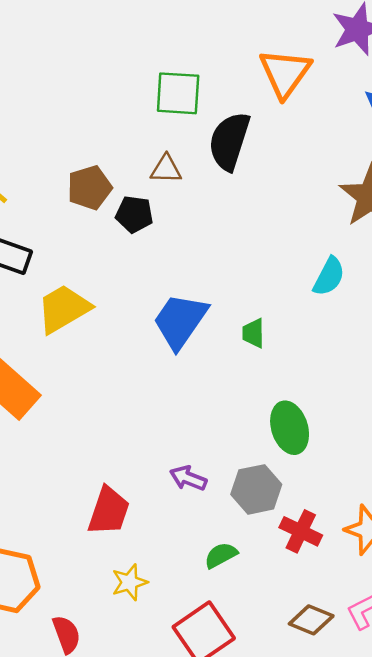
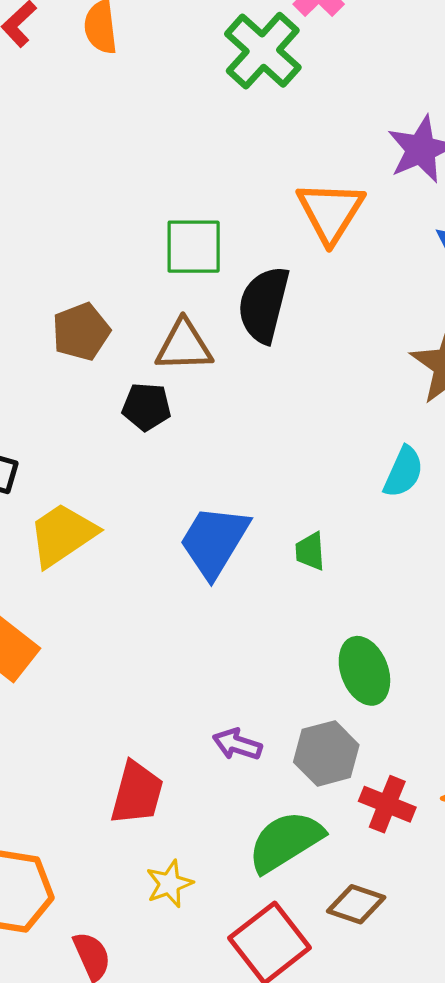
brown triangle: (166, 169) -> (184, 346), size x1.4
brown pentagon: (90, 188) -> (81, 332), moved
green semicircle: (221, 555) -> (285, 841), size x1.8
brown diamond: (311, 620) -> (356, 904), moved

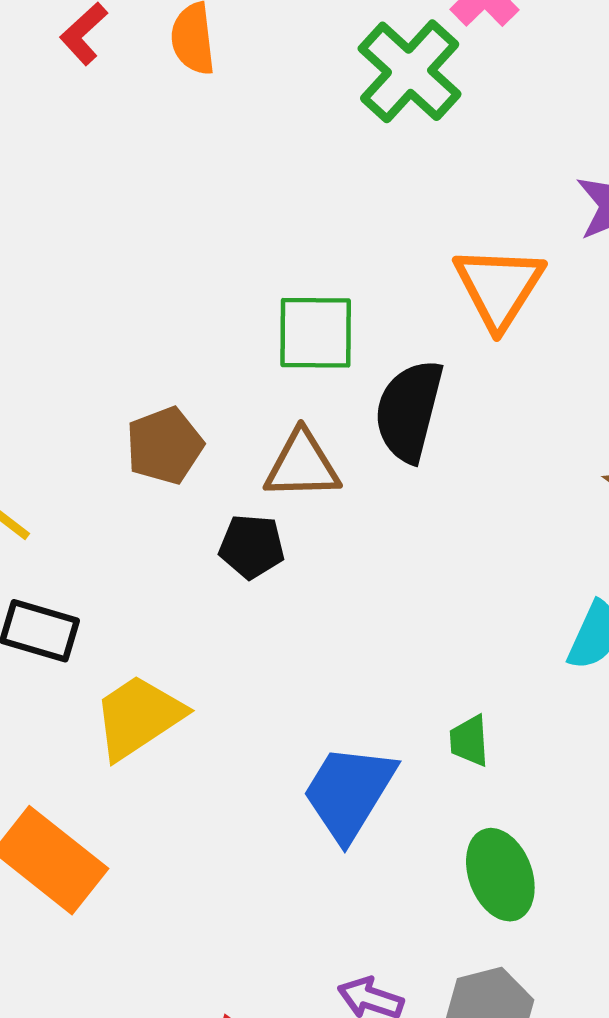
blue trapezoid: (214, 541) -> (349, 792), moved
green ellipse: (364, 671) -> (500, 875), moved

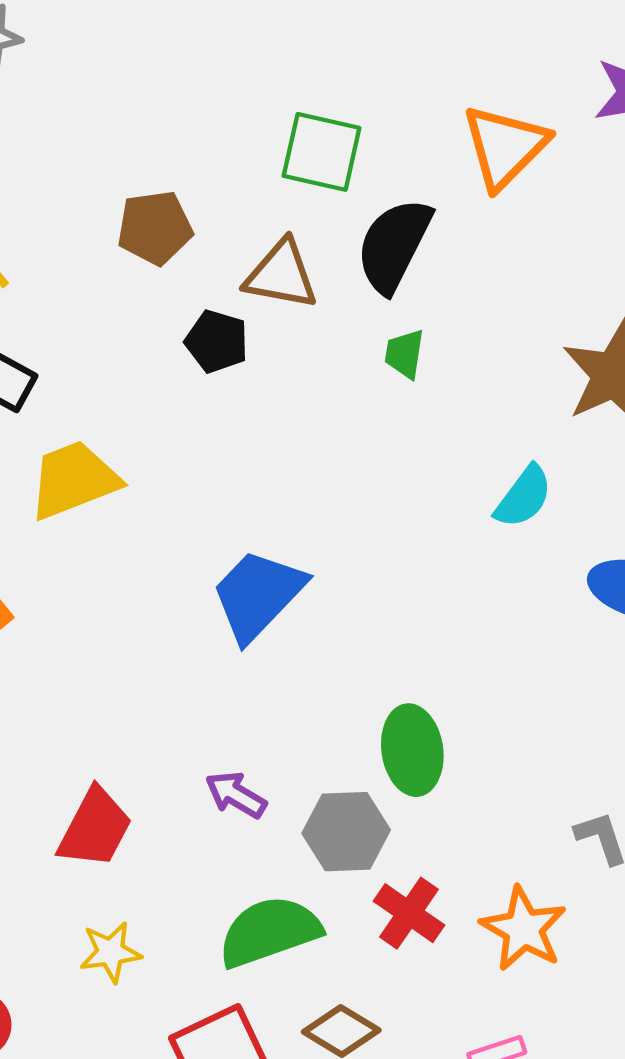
green trapezoid: (469, 741) -> (405, 354), moved
green ellipse: (500, 875) -> (412, 750), moved

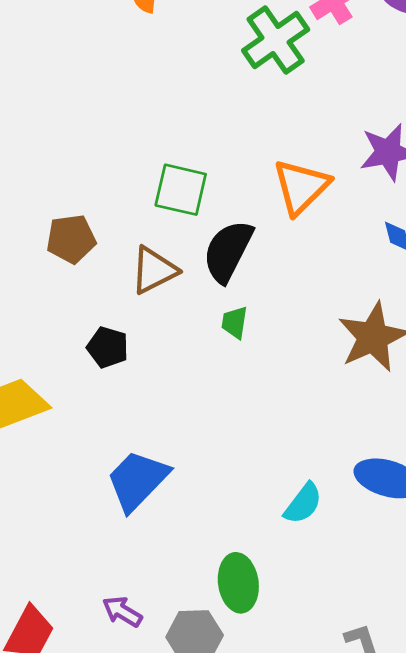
brown triangle: (281, 275) -> (154, 270), turned -38
black pentagon: (217, 341) -> (108, 347), moved
cyan semicircle: (524, 497) -> (303, 503), moved

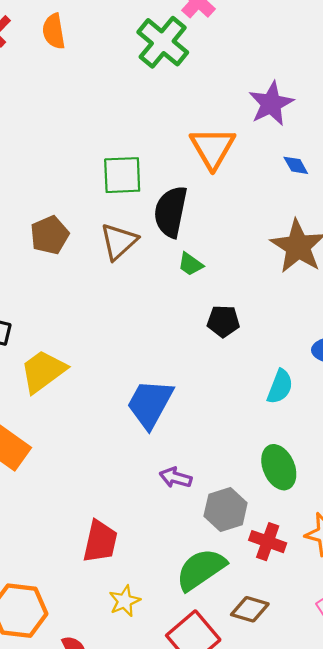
green trapezoid: (235, 322) -> (190, 264), turned -48
black pentagon: (108, 347) -> (223, 321), moved
green ellipse: (238, 583) -> (279, 467), moved
purple arrow: (122, 612) -> (176, 478), moved

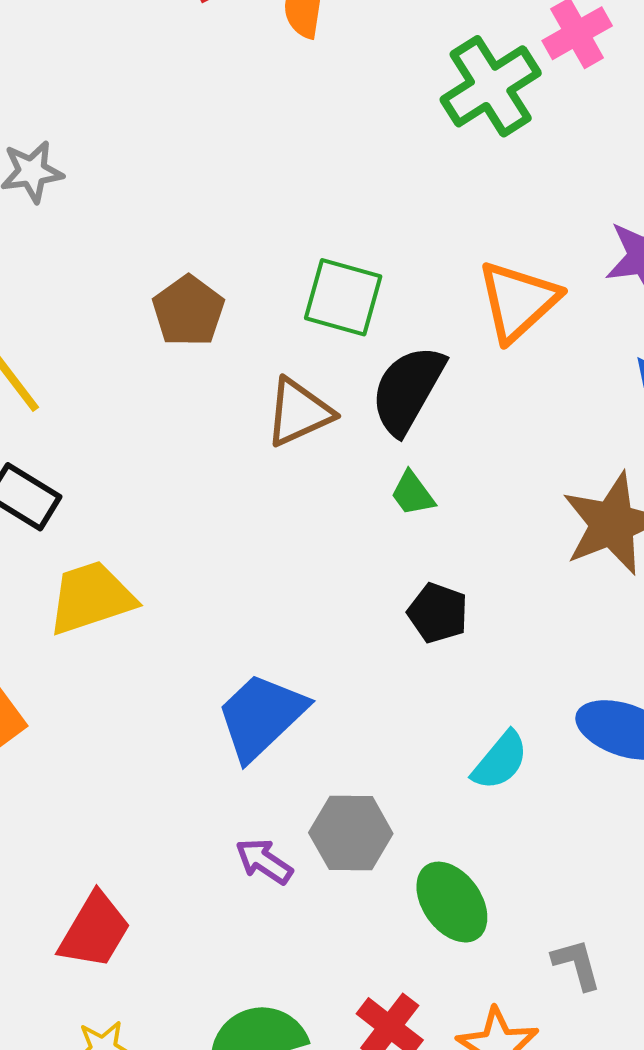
brown pentagon: (50, 235) -> (188, 311), moved, turned -30
green ellipse: (279, 467) -> (452, 902), turned -30
gray hexagon: (226, 509) -> (351, 833), moved

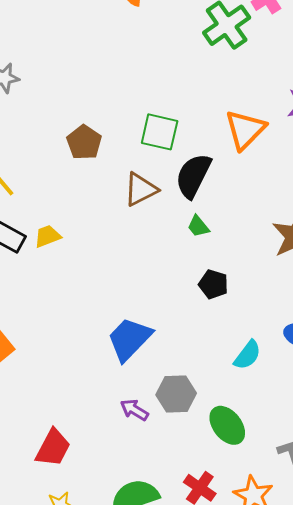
yellow trapezoid: (91, 598) -> (47, 236), moved, size x0.6

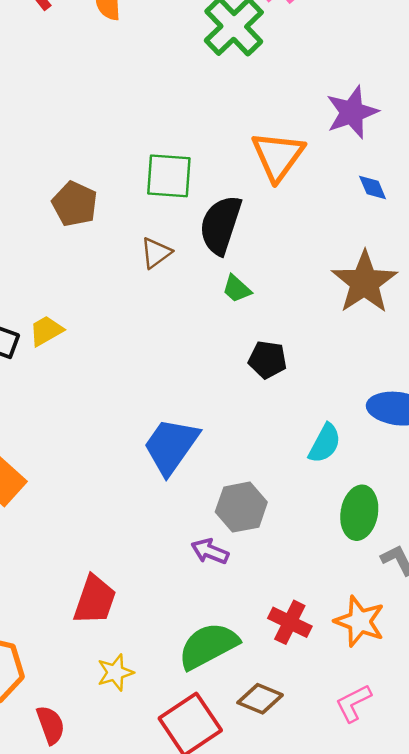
brown triangle: (141, 189) -> (156, 253), size x0.7
purple arrow: (134, 410) -> (210, 551), moved
green ellipse: (227, 425) -> (359, 513), moved, turned 57

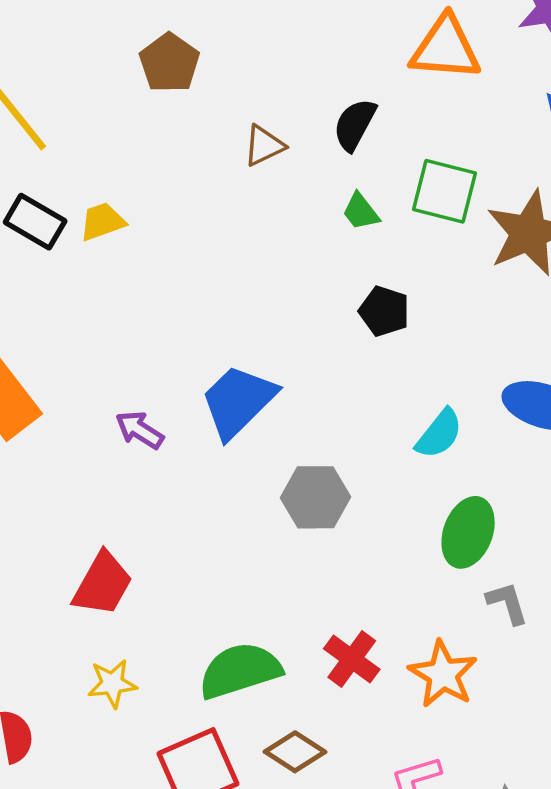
orange triangle: (278, 156) -> (446, 48), turned 48
green square: (169, 176) -> (444, 191), moved
black semicircle: (221, 225) -> (355, 125), size x0.7
purple arrow: (210, 551) -> (140, 430), moved

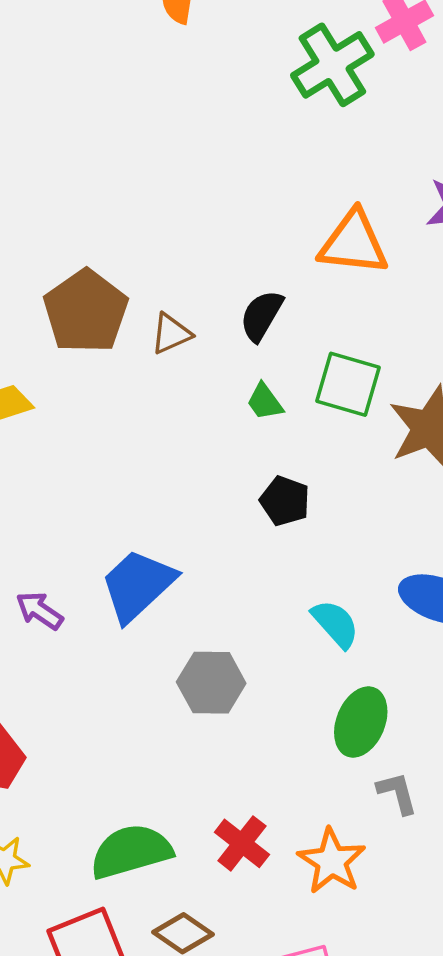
brown pentagon: (169, 63) -> (86, 311), moved, size x1.4
cyan semicircle: (439, 434) -> (335, 624), turned -82

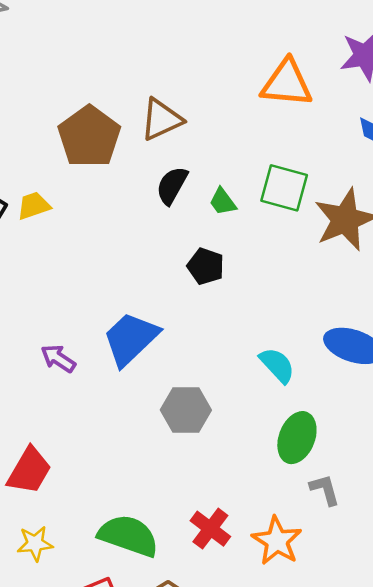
black semicircle: (261, 316) -> (172, 185), moved
brown triangle: (171, 334) -> (161, 119), moved, size x1.4
black pentagon: (285, 501) -> (206, 266), moved
green semicircle: (131, 851) -> (128, 536), turned 36

